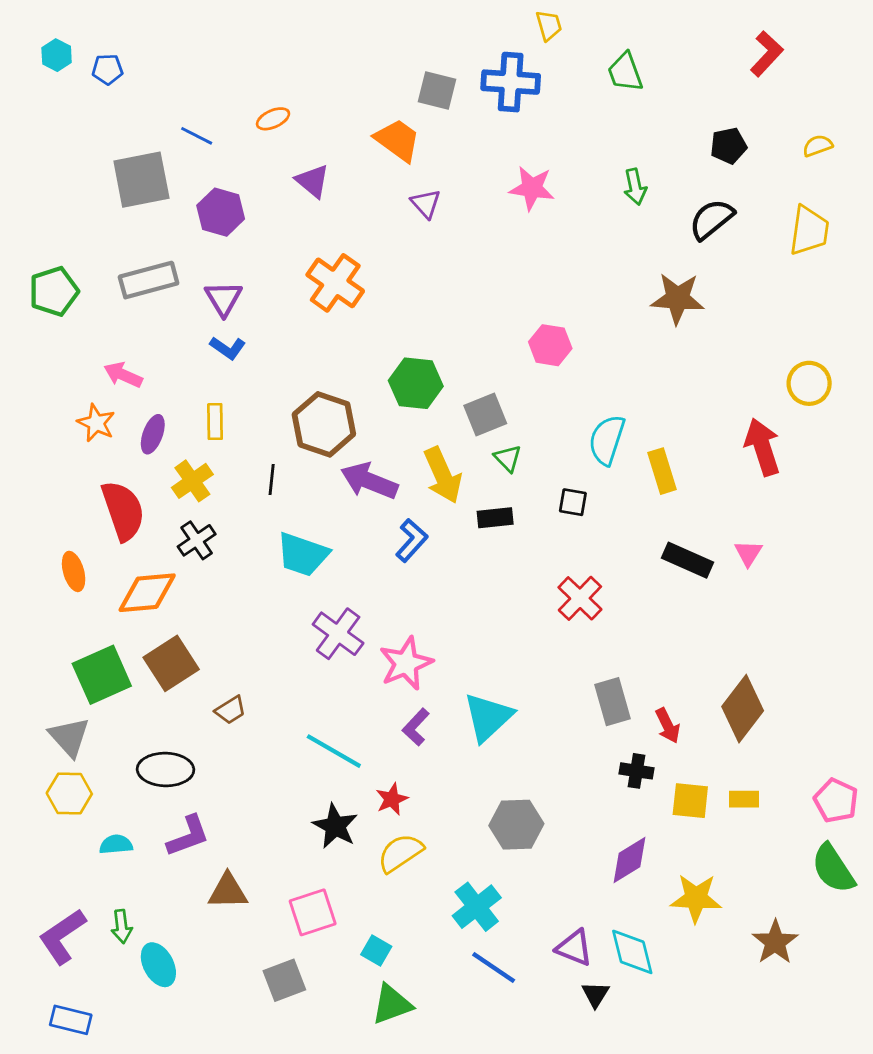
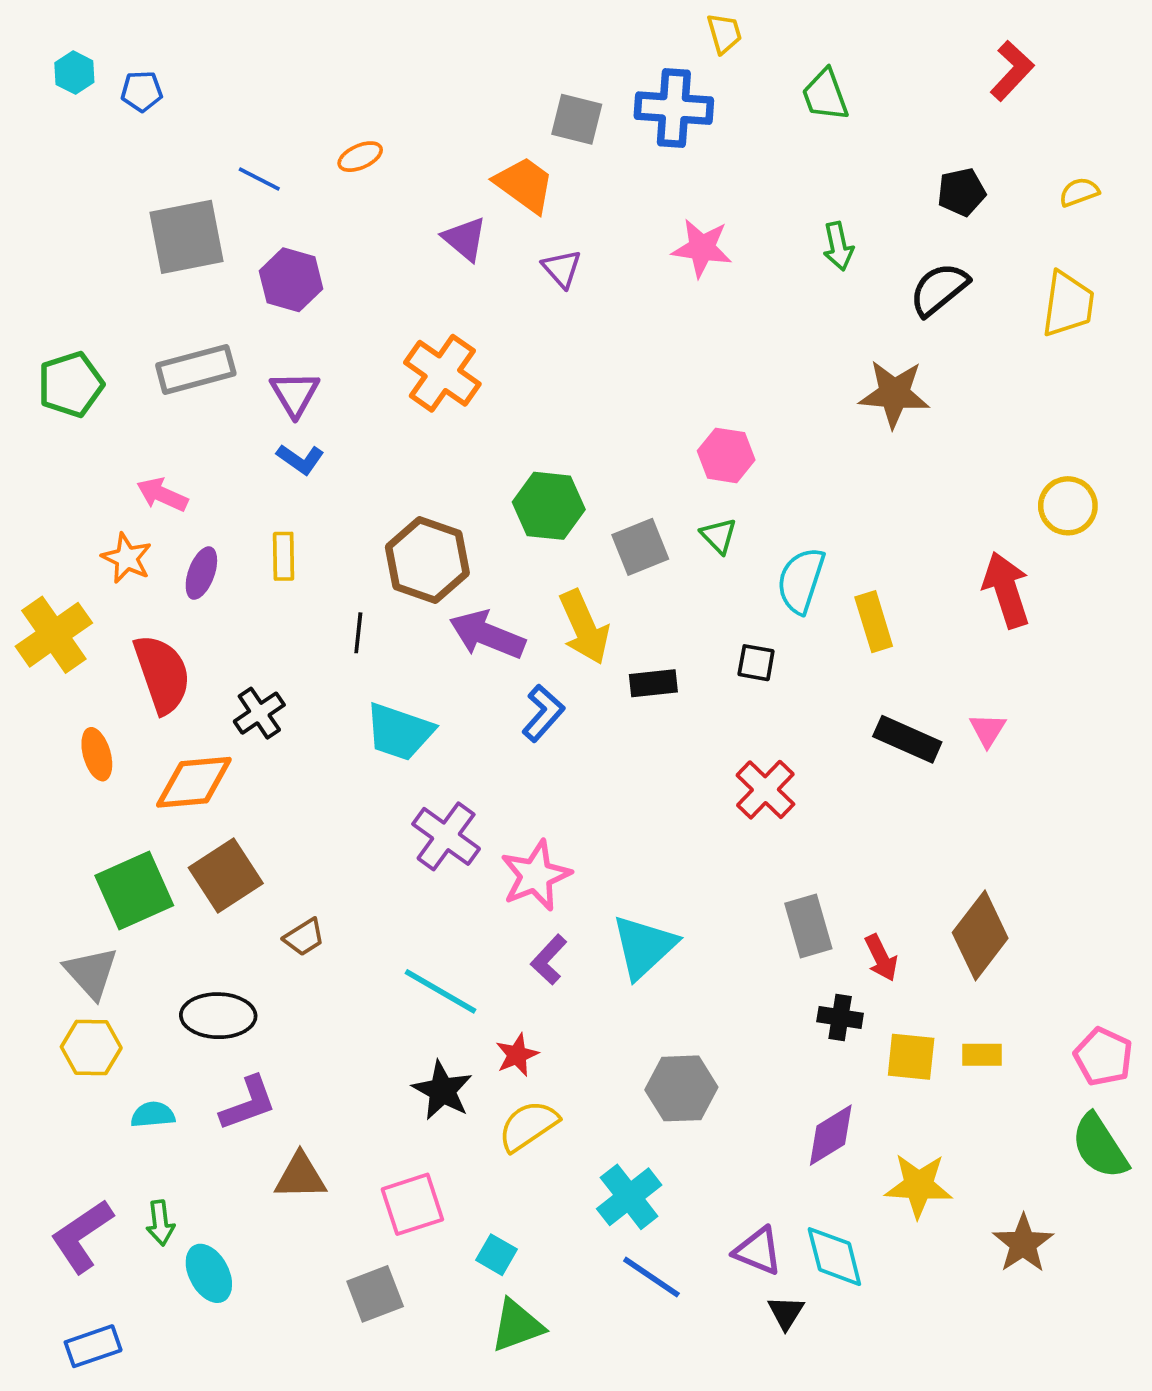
purple triangle: (313, 181) -> (465, 239), moved
green triangle: (508, 458) -> (719, 536), moved
yellow cross: (192, 481) -> (54, 635), moved, size x1.4
blue rectangle: (71, 1020) -> (93, 1346), turned -33

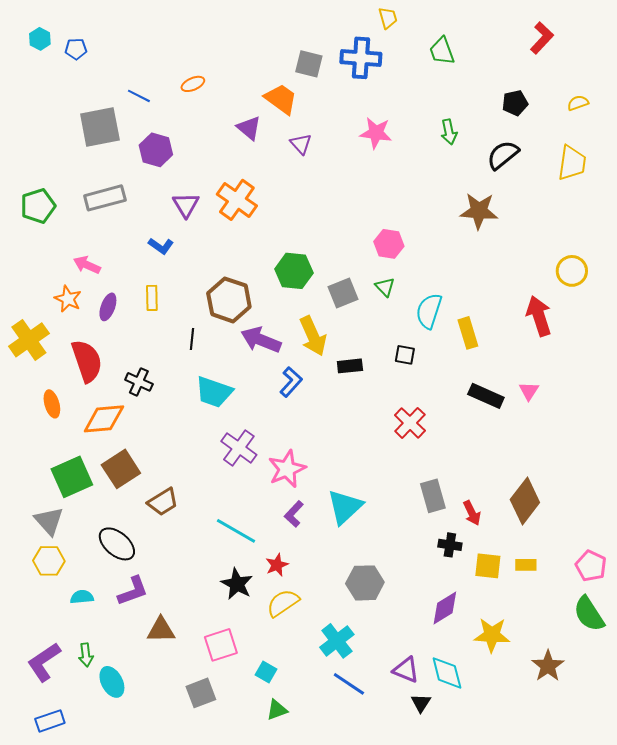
purple triangle: (295, 394) -> (186, 205), moved
black cross: (259, 713) -> (139, 382), turned -32
brown trapezoid: (304, 937) -> (163, 502), size x1.4
black ellipse: (218, 1016) -> (117, 544), turned 39
green triangle: (517, 1326) -> (277, 710), size x0.7

